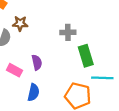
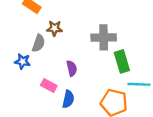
gray cross: (68, 32) -> (104, 37), size x1.5
pink rectangle: (15, 70) -> (49, 85), moved

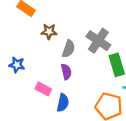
gray cross: (104, 37) -> (98, 41), turned 35
gray semicircle: (39, 43) -> (69, 49), moved

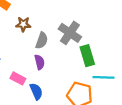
blue semicircle: (63, 103) -> (36, 91), turned -35

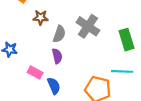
green rectangle: (87, 56) -> (126, 40), moved

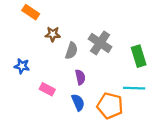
purple semicircle: (57, 56) -> (80, 77), moved
blue semicircle: (54, 86) -> (78, 102), moved

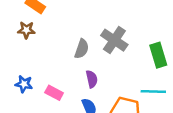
brown star: (53, 34) -> (26, 30), moved
blue star: (22, 66) -> (24, 84), moved

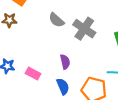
gray semicircle: (82, 49) -> (56, 20), moved, turned 112

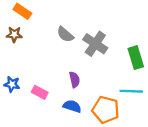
blue semicircle: (63, 86) -> (72, 106), turned -49

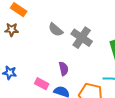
pink rectangle: (40, 92) -> (42, 84), moved

